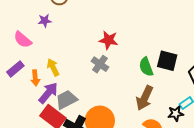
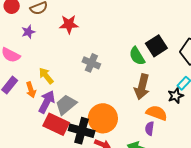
red star: (109, 40) -> (69, 24), moved
black square: (167, 61) -> (156, 46), turned -35

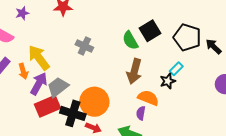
yellow arrow: (46, 76) -> (39, 58), size x1.5
red rectangle: (56, 124) -> (48, 106), turned -50

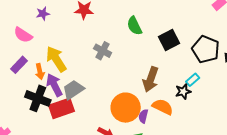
green semicircle: (130, 40) -> (134, 26), moved
purple arrow: (39, 84) -> (54, 85), turned -60
orange circle: (94, 102) -> (126, 108), moved
black cross: (73, 113) -> (38, 98), moved
purple semicircle: (141, 113) -> (143, 116), moved

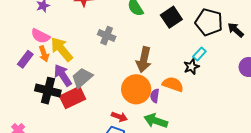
pink semicircle: (23, 35) -> (40, 36), moved
orange arrow: (40, 72) -> (44, 54), moved
brown arrow: (151, 79) -> (144, 60), moved

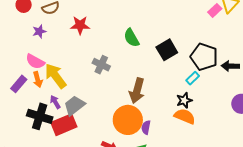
black arrow: (236, 30) -> (230, 66), turned -42
cyan rectangle: (199, 54) -> (193, 78), moved
purple arrow: (63, 75) -> (55, 102), size x0.6
orange semicircle: (173, 84) -> (185, 116), moved

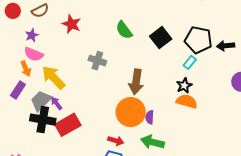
red star: (80, 25) -> (71, 24), turned 30
pink semicircle: (35, 61) -> (34, 54), moved
orange arrow: (38, 79) -> (26, 69), moved
gray trapezoid: (74, 105) -> (41, 101), moved

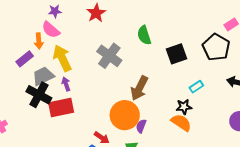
black pentagon: (198, 40) -> (216, 47), moved
gray cross: (97, 61) -> (109, 56), size x1.4
purple arrow: (56, 103) -> (66, 84), moved

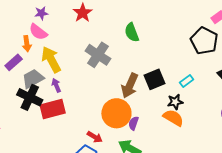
black square: (177, 54) -> (155, 79), moved

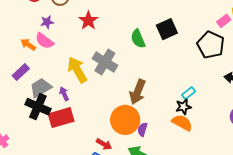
orange arrow: (27, 44) -> (28, 45), moved, turned 133
yellow arrow: (51, 60) -> (77, 70), moved
black square: (155, 79) -> (167, 29), moved
cyan rectangle: (187, 81) -> (189, 93), moved

